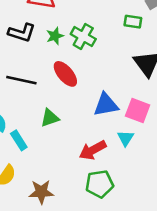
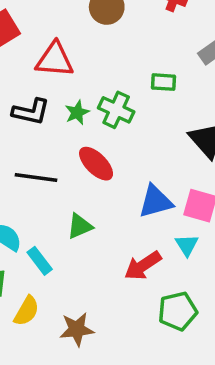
green rectangle: (133, 22) -> (164, 82), moved
green pentagon: (100, 184) -> (178, 311), moved

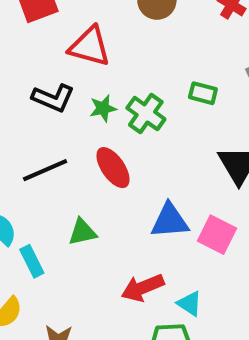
black line: (36, 177) -> (45, 170), turned -42
cyan triangle: (187, 245) -> (190, 304), moved, turned -35

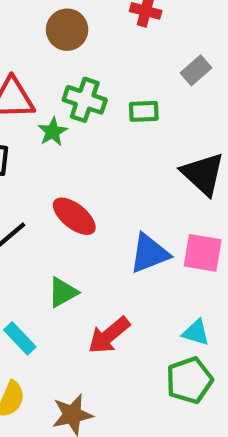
green star: (103, 108) -> (53, 132), moved
green cross: (146, 113) -> (85, 100), moved
red arrow: (143, 288) -> (109, 335), moved

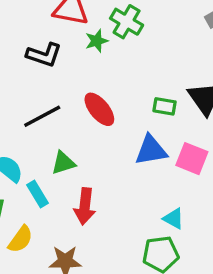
green rectangle: (144, 111) -> (165, 106), moved
green triangle: (63, 292) -> (63, 163), moved
red arrow: (109, 335) -> (85, 206), moved, turned -56

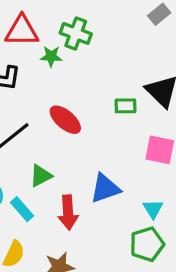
green star: (97, 41) -> (51, 56), turned 30
blue triangle: (151, 150) -> (105, 188), moved
cyan triangle: (174, 219) -> (153, 209), turned 40

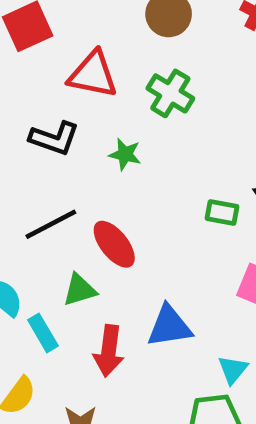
green star: (51, 56) -> (125, 154), moved
red ellipse: (65, 120) -> (114, 244), moved

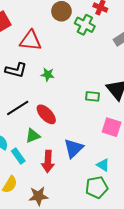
green cross: (170, 93) -> (85, 25), moved
blue triangle: (169, 326) -> (74, 148), turned -30
cyan triangle: (233, 370) -> (103, 165), turned -32

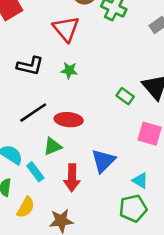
red triangle: (31, 41) -> (66, 29), moved, turned 45
green rectangle: (92, 96) -> (125, 96), turned 32
red ellipse: (46, 114) -> (69, 120), turned -40

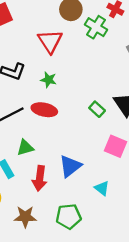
red ellipse: (69, 120) -> (44, 110), moved
green pentagon: (133, 208) -> (69, 216), moved

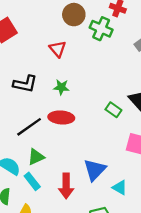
red triangle: (50, 41) -> (58, 49), size x0.7
green triangle: (25, 148) -> (36, 157), moved
cyan triangle: (102, 188) -> (120, 188), moved

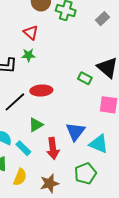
green star: (61, 87) -> (28, 55), moved
green triangle: (36, 157) -> (36, 125), moved
cyan triangle: (120, 188) -> (99, 144), size x1.5

